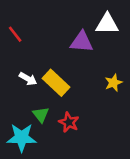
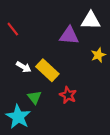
yellow star: (114, 83) -> (98, 55), moved
red star: (69, 122) -> (68, 95), moved
cyan star: (22, 138) -> (18, 117), turned 30

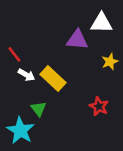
red line: (13, 29) -> (14, 54), moved
red star: (68, 95) -> (99, 106), moved

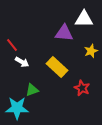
yellow rectangle: (53, 79) -> (57, 67), moved
green triangle: (39, 109) -> (32, 90), turned 48
cyan star: (20, 130) -> (17, 108), turned -30

